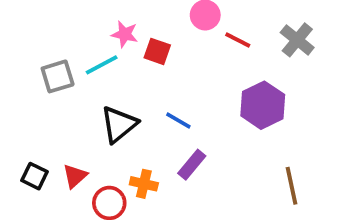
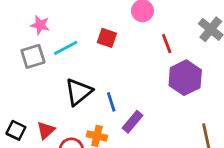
pink star: (125, 34) -> (40, 25), moved
red line: (238, 40) -> (167, 44), moved, turned 42
blue line: (178, 121) -> (111, 102), moved, turned 42

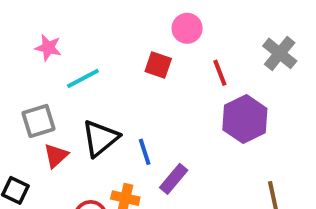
red square: (107, 38) -> (158, 65), moved
gray square: (33, 56) -> (39, 121), moved
red triangle: (46, 130) -> (56, 156), moved

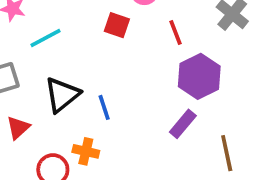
red triangle: (56, 156) -> (18, 128), moved
purple rectangle: (174, 179) -> (183, 124), moved

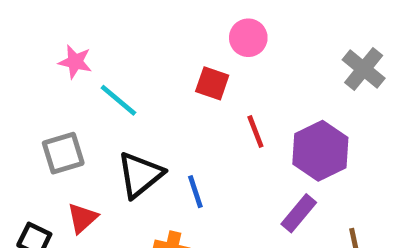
red line: (175, 32) -> (255, 131), moved
cyan line: (46, 38) -> (118, 100), turned 68

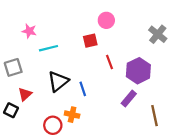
red square: (212, 83) -> (90, 41), turned -32
cyan line: (118, 100) -> (49, 48), turned -54
gray square: (63, 153) -> (13, 67), moved
red triangle: (82, 218) -> (25, 94), moved

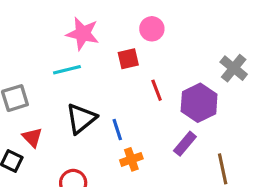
pink star: (29, 31) -> (83, 34), moved, size x1.5
gray cross: (158, 34) -> (234, 68), moved
red triangle: (25, 94) -> (32, 137), turned -32
orange cross: (72, 115) -> (131, 159), moved, turned -32

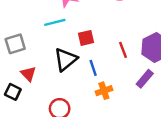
red square: (128, 59) -> (86, 38), moved
red line: (157, 90) -> (123, 50), moved

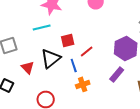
red line: (123, 50) -> (87, 51), moved, turned 72
red triangle: (28, 74) -> (28, 67), moved

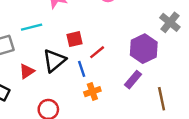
cyan line: (42, 27) -> (32, 27), moved
red triangle: (28, 67) -> (27, 71), turned 40

